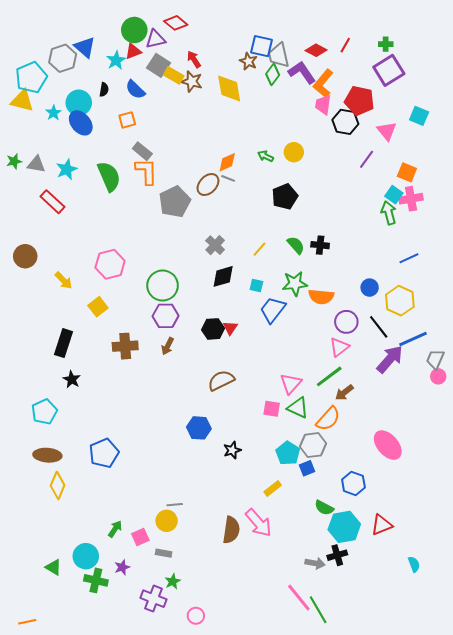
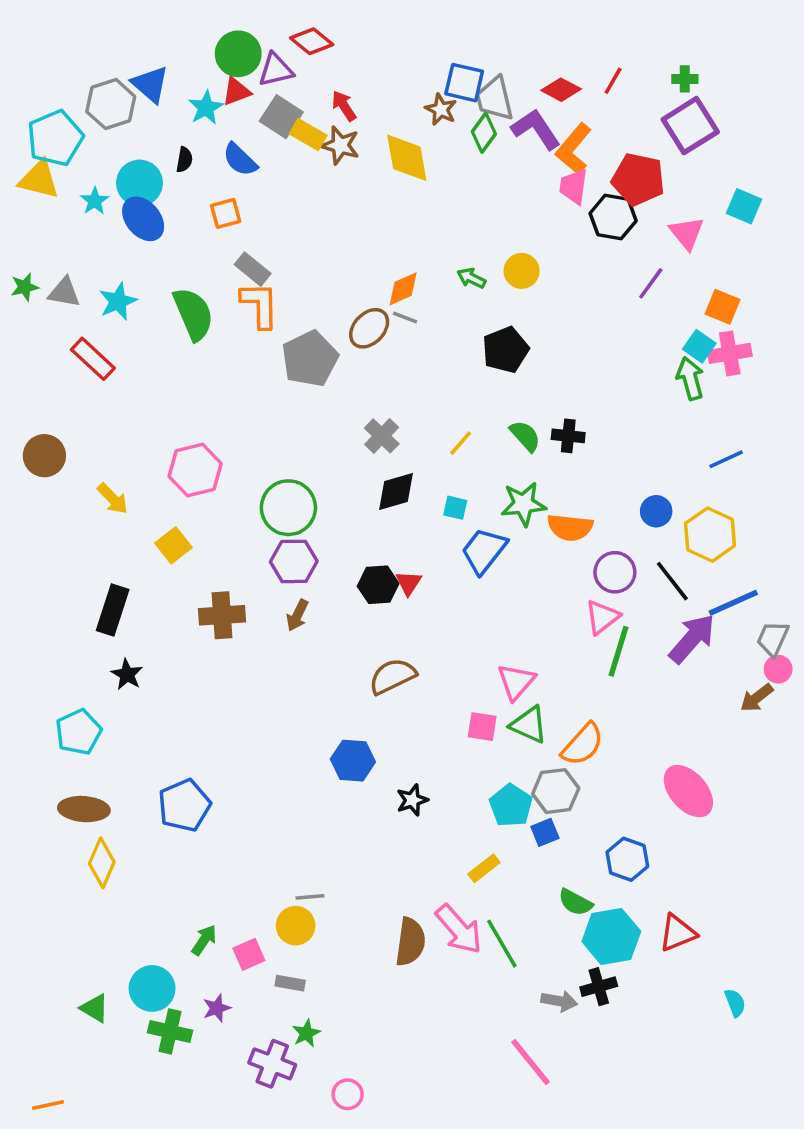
green line: (329, 376) -> (618, 651), moved, turned -36
brown arrow: (344, 393) -> (757, 698), moved
green line: (318, 610) -> (502, 944), moved

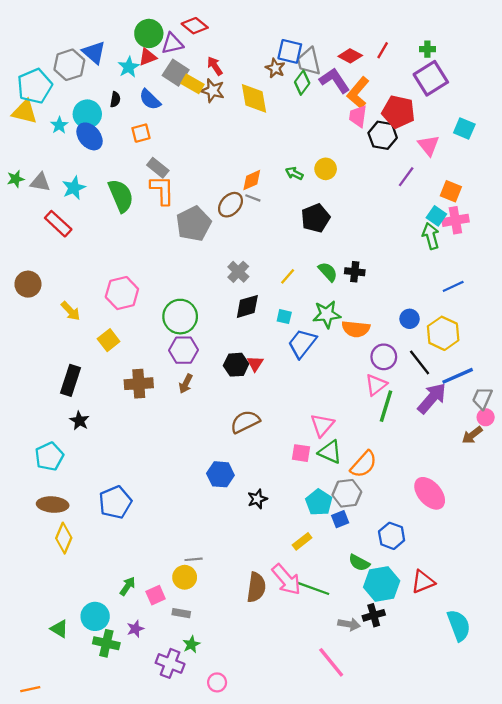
green line: (502, 944) -> (313, 588), turned -40
cyan semicircle: (735, 1003) -> (459, 625), size x1.8

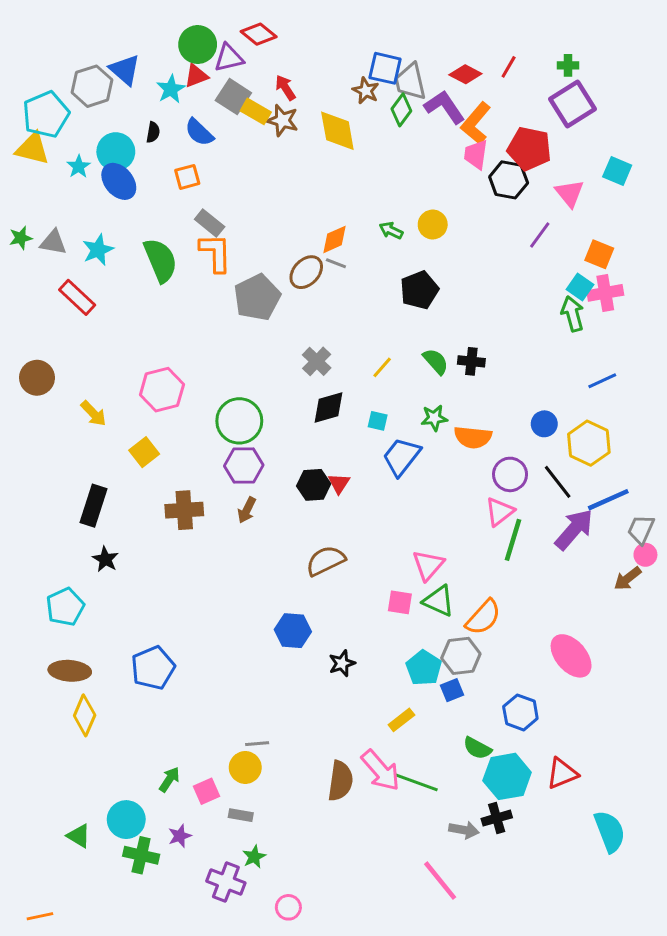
green star: (327, 314) -> (434, 418), size x0.7

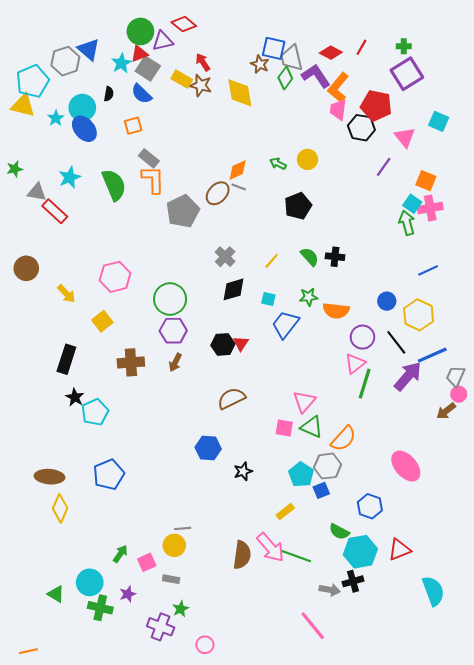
gray square: (233, 97) -> (148, 68), moved
gray triangle: (53, 242) -> (37, 192), moved
cyan pentagon: (65, 607) -> (95, 412), moved

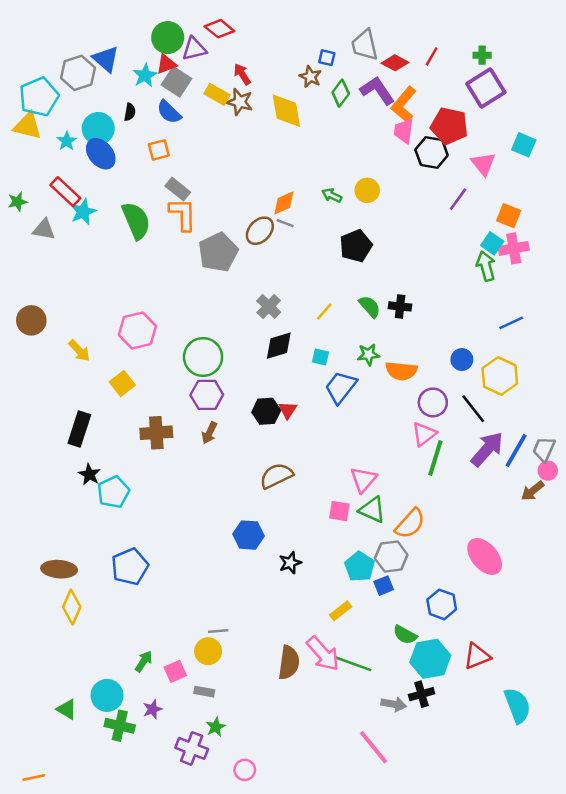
blue square: (274, 48) -> (327, 58), size x0.6
gray trapezoid: (292, 58) -> (365, 45), moved
red rectangle: (55, 211) -> (65, 192), moved
blue line: (432, 355) -> (516, 450), moved, turned -36

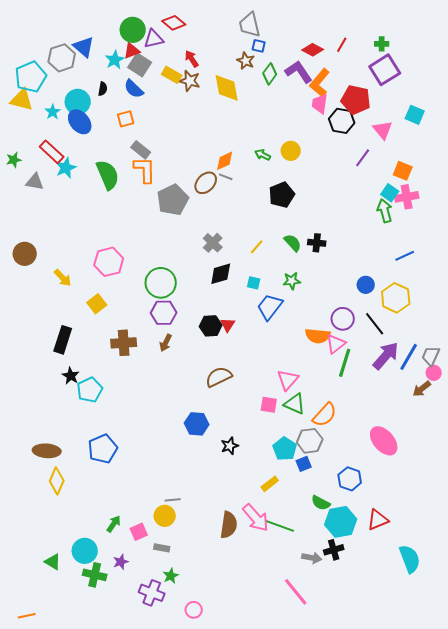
gray trapezoid: (365, 45) -> (250, 25), moved
orange semicircle: (401, 371) -> (318, 336), moved

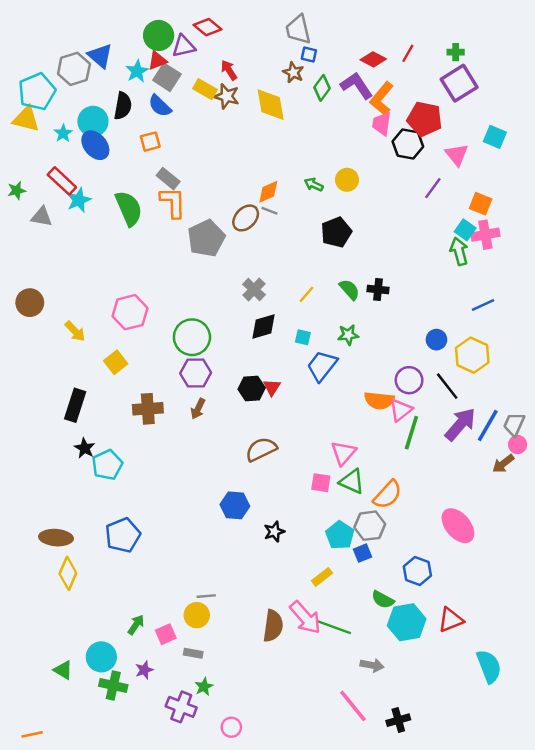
black semicircle: (103, 89) -> (123, 106), size x1.6
black cross: (334, 550) -> (398, 720), moved

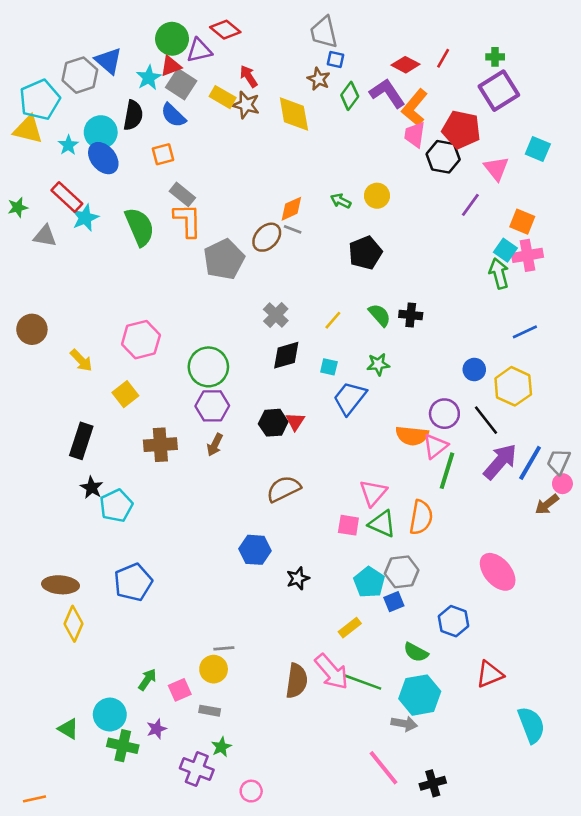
orange semicircle: (388, 495) -> (421, 517), moved, turned -32
cyan hexagon: (407, 622) -> (420, 695), moved

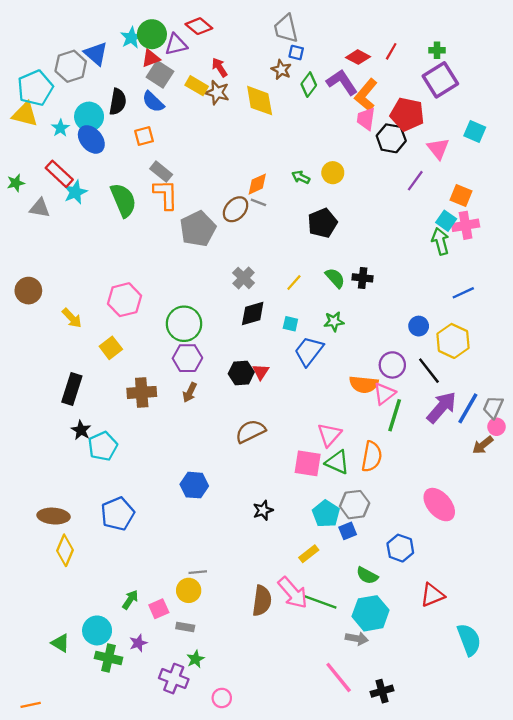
cyan star: (149, 78) -> (131, 38), moved
pink square: (348, 525) -> (308, 463), size x1.4
blue hexagon: (255, 550) -> (194, 485), moved

